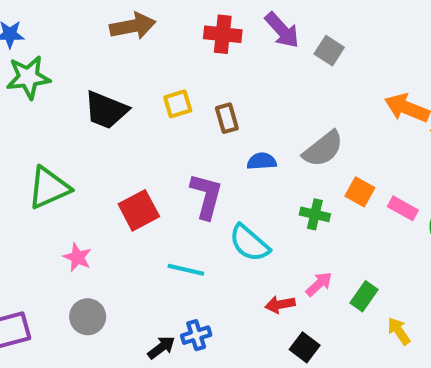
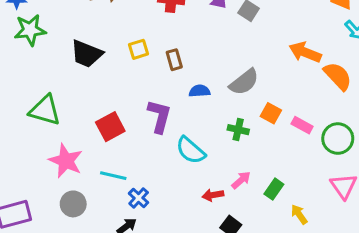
green triangle: (49, 188) -> (45, 110), turned 40
pink star: (77, 257) -> (66, 161), size x1.6
cyan line: (186, 270) -> (113, 176), moved
blue cross: (196, 335) -> (139, 198), moved, turned -30

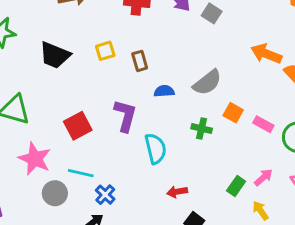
cyan semicircle: (191, 150) -> (156, 149), turned -144
pink arrow: (241, 180) -> (263, 177), moved
gray circle: (73, 204) -> (55, 193), moved

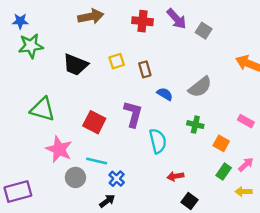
blue semicircle: (164, 91) -> (165, 94), turned 35
orange square: (233, 113) -> (221, 143), moved
red square: (78, 126) -> (94, 122), turned -35
yellow arrow: (261, 210) -> (244, 192), turned -56

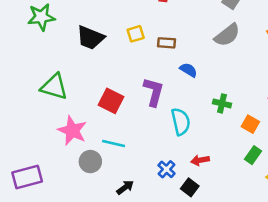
brown rectangle: (145, 69) -> (166, 43), turned -70
gray semicircle: (200, 87) -> (227, 35), moved
blue cross: (117, 179) -> (166, 169), moved
black square: (189, 201) -> (190, 187), moved

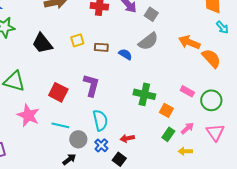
black trapezoid: (90, 38) -> (42, 43), turned 30
blue semicircle: (188, 70) -> (125, 54), moved
green cross: (222, 103) -> (144, 94), size x1.5
cyan semicircle: (181, 122) -> (100, 120), moved
gray circle: (90, 162) -> (78, 139), moved

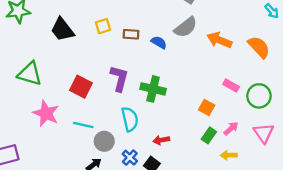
orange arrow: (189, 42) -> (219, 40), moved
green cross: (144, 94) -> (153, 89), moved
blue cross: (101, 145) -> (130, 158), moved

